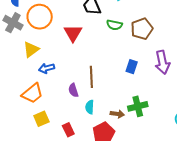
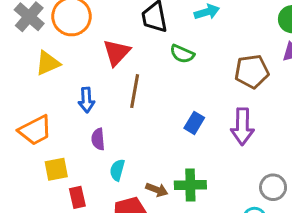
brown pentagon: (142, 29) -> (252, 71), moved
blue arrow: (47, 68) -> (86, 100), moved, turned -91
brown line: (91, 77) -> (135, 91), moved
yellow square: (41, 119) -> (56, 169), moved

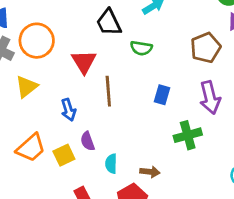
blue rectangle: (194, 123) -> (162, 95), moved
yellow square: (56, 169) -> (64, 155), moved
green cross: (190, 185) -> (188, 135), moved

